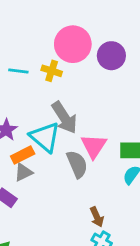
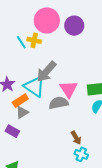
cyan line: (18, 71) -> (21, 42), moved, turned 56
gray arrow: (64, 118) -> (46, 72), turned 80
gray semicircle: (77, 164) -> (59, 103), turned -72

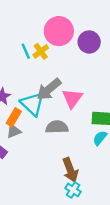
yellow cross: (34, 40) -> (41, 51), turned 32
pink triangle: (69, 89) -> (72, 98), moved
orange rectangle: (20, 101) -> (14, 117), turned -35
brown arrow: (76, 138) -> (70, 170), size x1.5

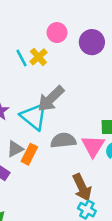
pink circle: (59, 31) -> (57, 33), size x0.6
pink triangle: (72, 98) -> (93, 146), moved
orange rectangle: (14, 117) -> (29, 154), moved

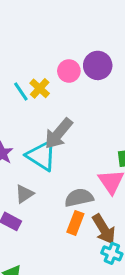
pink circle: (57, 33) -> (69, 71), moved
gray semicircle: (63, 140) -> (79, 198), moved
orange rectangle: (29, 154) -> (75, 223), moved

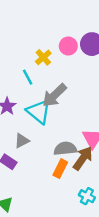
cyan line: (21, 92) -> (28, 77), moved
brown arrow: (104, 229) -> (83, 158), moved, turned -120

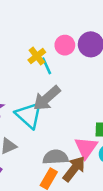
cyan line: (28, 77) -> (47, 66), moved

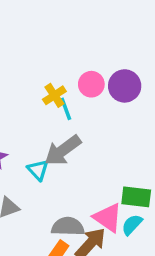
cyan triangle: (29, 115) -> (38, 170), size x0.6
pink triangle: (86, 148) -> (108, 218), turned -35

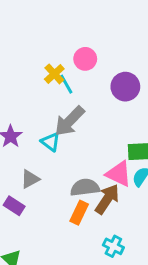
purple circle: (125, 86) -> (125, 87), moved

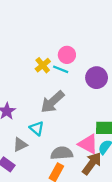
cyan line: (66, 84) -> (61, 69), moved, turned -42
cyan triangle: (50, 142) -> (37, 128), moved
brown arrow: (107, 199) -> (92, 163), moved

